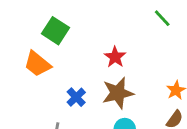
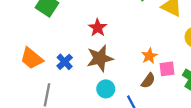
orange trapezoid: (37, 64) -> (32, 58), moved

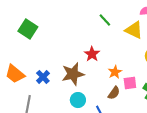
red star: (98, 28) -> (92, 54), moved

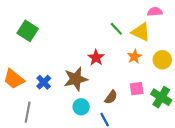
green line: (105, 20) -> (116, 29), moved
orange star: (115, 72) -> (134, 57), moved
brown semicircle: (114, 93) -> (111, 97), moved

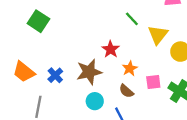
yellow triangle: (141, 32) -> (158, 35), moved, turned 42
orange star: (134, 57) -> (130, 68), moved
brown semicircle: (111, 97) -> (126, 91), turned 96

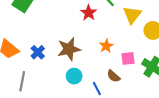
red star: (111, 49) -> (89, 13), moved
brown semicircle: (126, 91) -> (113, 76), moved

